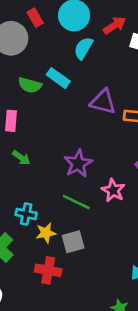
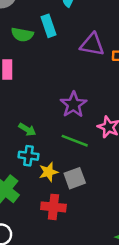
cyan rectangle: (58, 78) -> (48, 26), turned 40
green arrow: (21, 158) -> (27, 129), moved

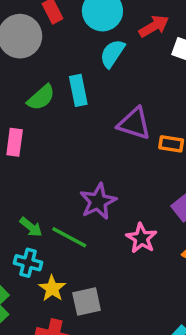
green semicircle: (22, 35) -> (41, 97), turned -60
green line: (75, 141) -> (69, 237), moved
yellow star: (48, 172) -> (52, 288), turned -30

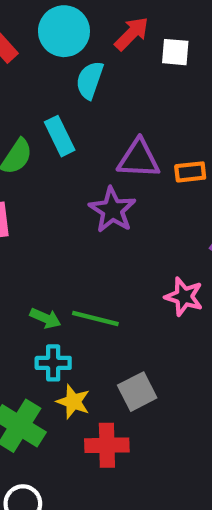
purple star: (98, 201) -> (112, 210), moved
yellow star: (52, 288) -> (73, 402), moved

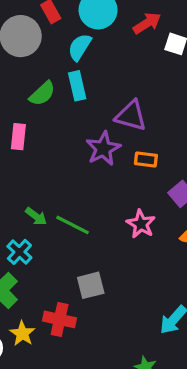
cyan semicircle: (90, 80) -> (80, 47), moved
orange rectangle: (190, 172) -> (146, 159), moved
cyan cross: (53, 363) -> (19, 252), moved, turned 30
yellow star: (73, 402) -> (22, 333), moved

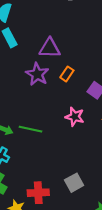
orange rectangle: (146, 159) -> (67, 74), turned -48
gray square: (91, 285) -> (74, 183), moved

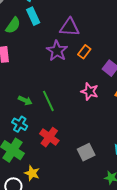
green line: (30, 129) -> (48, 101), turned 50
red cross: (38, 193) -> (49, 137), moved, turned 36

